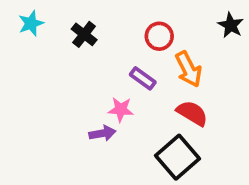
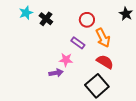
cyan star: (31, 23) -> (26, 13), moved

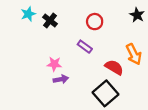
orange arrow: (103, 38) -> (134, 54), moved
pink star: (66, 60) -> (54, 64), moved

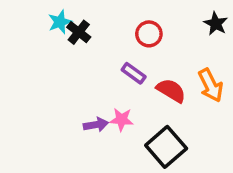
cyan star: (28, 14) -> (60, 22), moved
pink star: (54, 64) -> (122, 120), moved
red semicircle: (114, 67) -> (171, 90), moved

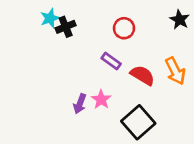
black cross: (79, 32) -> (66, 27), turned 30
pink star: (122, 120) -> (101, 99), turned 30
purple arrow: (96, 125) -> (80, 104), turned 120

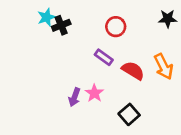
black star: (180, 20) -> (168, 19), turned -30
black square: (138, 122) -> (129, 114), size x0.7

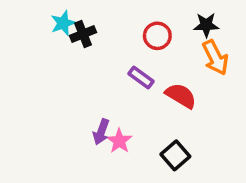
black star: (168, 19) -> (206, 25), moved
orange arrow: (164, 67) -> (215, 58), moved
pink star: (94, 93) -> (119, 141), moved

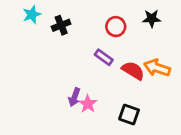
cyan star: (63, 23) -> (32, 15), moved
orange arrow: (215, 58) -> (157, 68), moved, turned 135
black square: (175, 155) -> (129, 115), turned -30

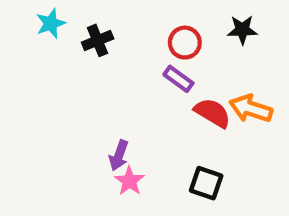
purple rectangle: (104, 57) -> (178, 79), moved
pink star: (88, 104) -> (129, 181), moved

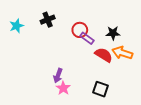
cyan star: (51, 23) -> (16, 26), moved
black star: (242, 30) -> (113, 33), moved
red circle: (185, 43) -> (80, 30), moved

